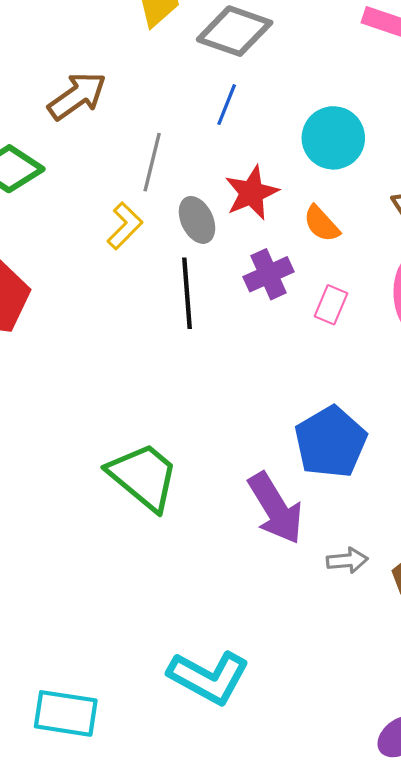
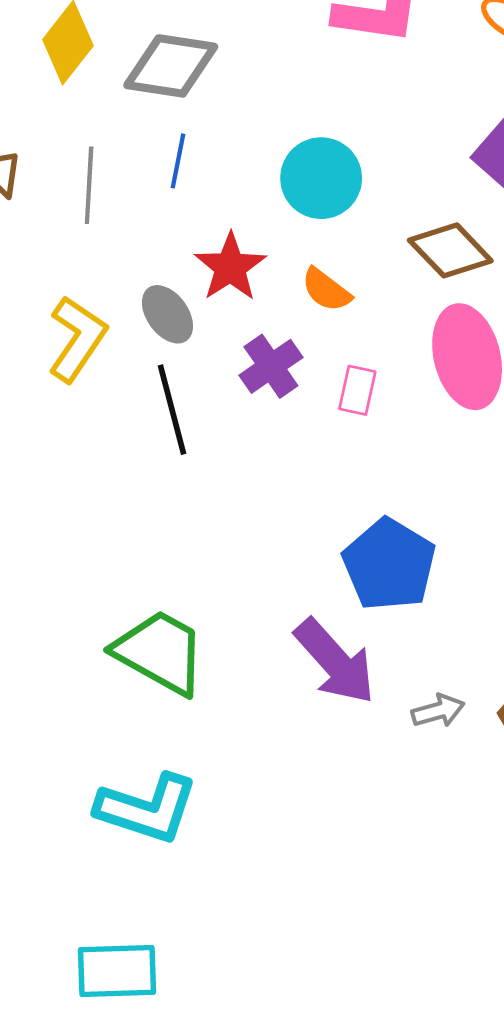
gray line: (152, 162) -> (89, 185), moved
yellow L-shape: (125, 226) -> (77, 339), size x1.4
cyan L-shape: (209, 677) -> (147, 809), moved

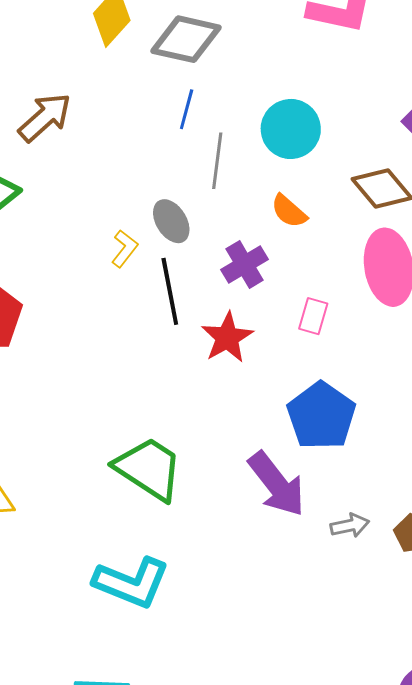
gray line: (89, 185) -> (217, 161), moved
red star: (230, 267) -> (227, 337), moved
yellow L-shape: (77, 339) -> (125, 249), moved, size x0.6
pink rectangle: (357, 390) -> (313, 316), moved

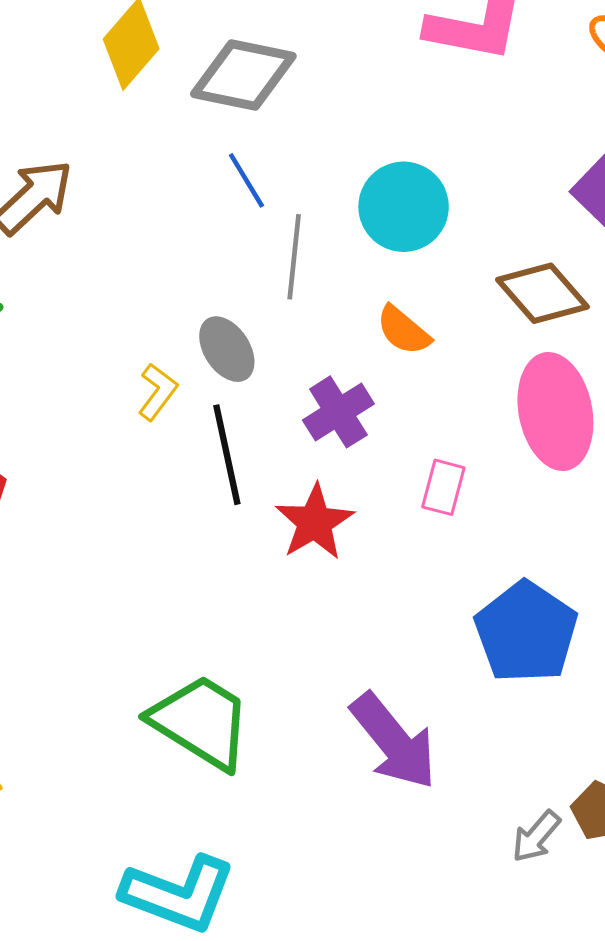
blue line: (187, 109) -> (246, 180), turned -45
blue pentagon: (321, 416) -> (526, 632), moved
gray arrow: (350, 526) -> (536, 837), moved, turned 144

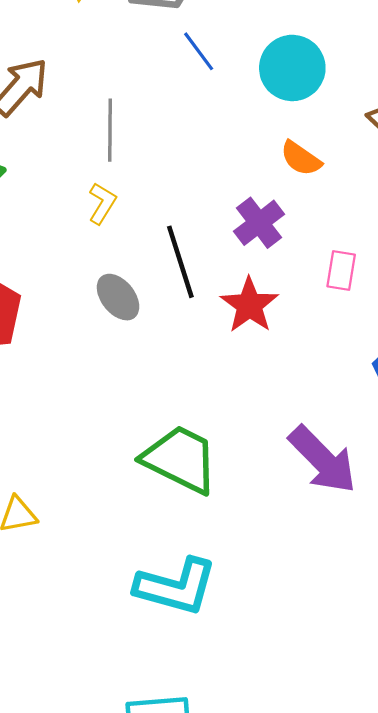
blue line: (246, 180) -> (199, 51), moved
gray line: (294, 257) -> (110, 130), moved
gray ellipse: (227, 349) -> (118, 297), moved
yellow L-shape: (158, 392) -> (102, 203), moved

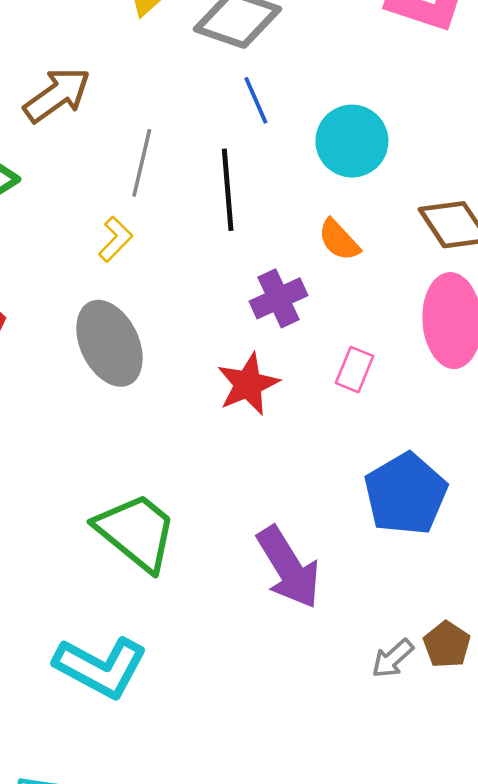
black line: (180, 262) -> (228, 190), moved
gray ellipse: (118, 297) -> (109, 343), size x1.6

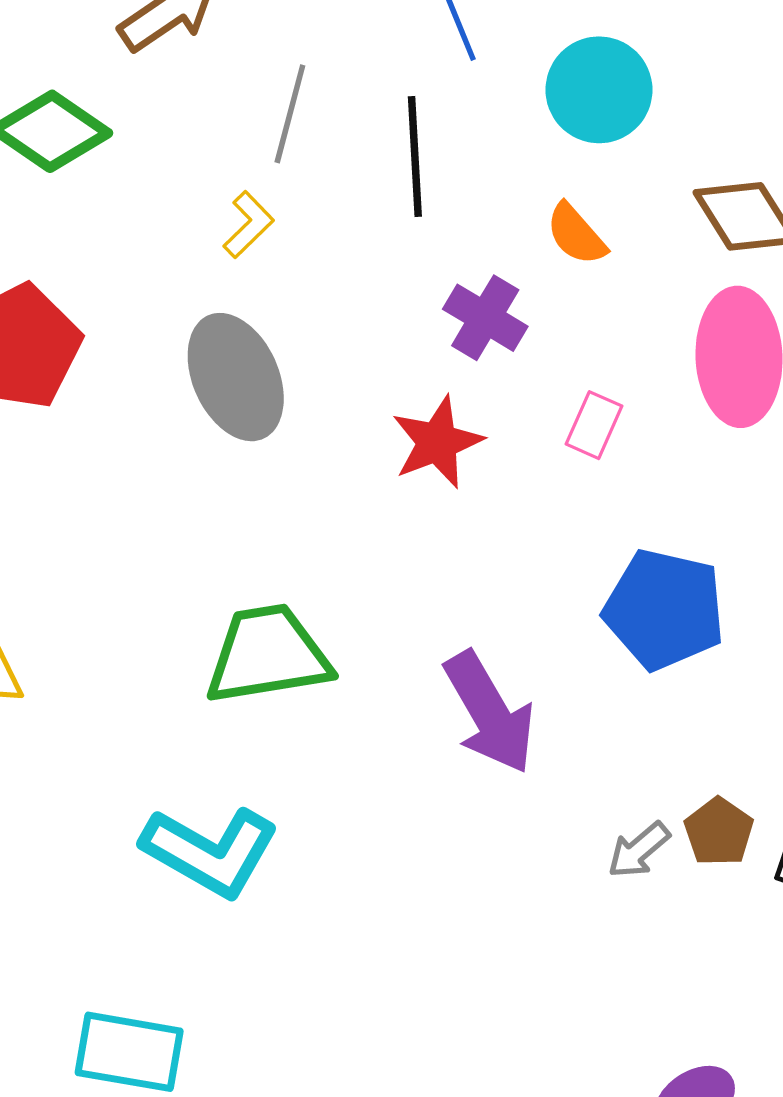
purple cross: (278, 298) -> (485, 318), turned -36
blue pentagon: (406, 494) -> (664, 609), turned -30
green trapezoid: (136, 532) -> (268, 655), turned -50

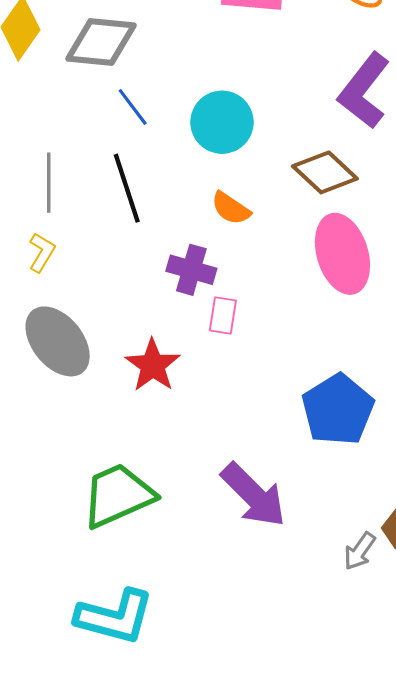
pink rectangle: (594, 425) -> (223, 316), moved
red star: (437, 442) -> (153, 365), moved
blue pentagon: (664, 609) -> (338, 410), turned -30

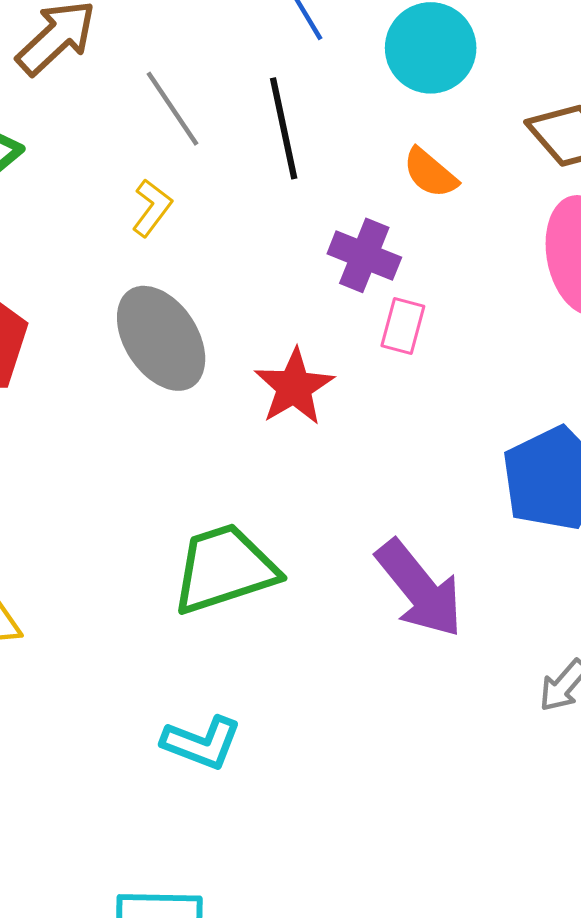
gray line: (49, 183) -> (172, 109), turned -40
cyan L-shape: (115, 617) -> (202, 743), size x0.7

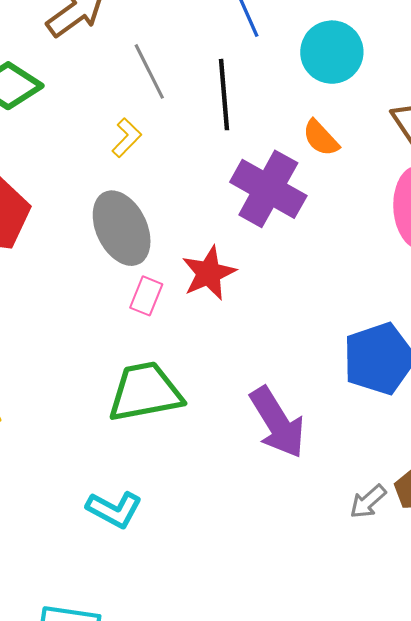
purple cross: (364, 255) -> (268, 189), size x1.5
pink rectangle: (403, 326) -> (146, 296), moved

